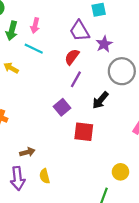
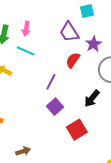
red semicircle: (72, 57) -> (73, 60), moved
purple line: (76, 79) -> (51, 82), moved
red square: (84, 132) -> (77, 130), turned -36

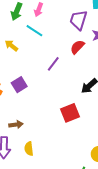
purple trapezoid: (69, 32) -> (79, 20), turned 40
purple square: (55, 107) -> (19, 85), moved

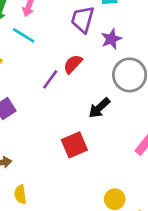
red semicircle: (77, 47) -> (73, 64), moved

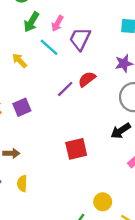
purple trapezoid: (83, 19) -> (80, 39), moved
black arrow: (99, 108) -> (121, 131), moved

